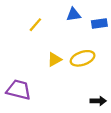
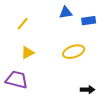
yellow line: (35, 25) -> (23, 24), moved
yellow triangle: (55, 59) -> (28, 53), moved

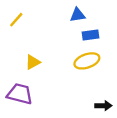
blue rectangle: (89, 21) -> (90, 35), moved
yellow line: (23, 24) -> (16, 20), moved

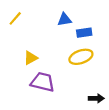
blue triangle: (77, 15) -> (64, 20), moved
purple trapezoid: (20, 94) -> (43, 82), moved

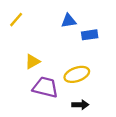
yellow ellipse: (81, 57) -> (77, 74), moved
black arrow: (96, 98) -> (80, 105), moved

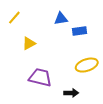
yellow triangle: (32, 62) -> (29, 43), moved
yellow ellipse: (77, 74) -> (87, 65), moved

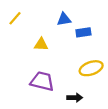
yellow triangle: (29, 43) -> (41, 44), moved, turned 32

